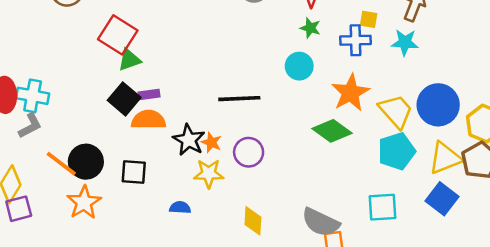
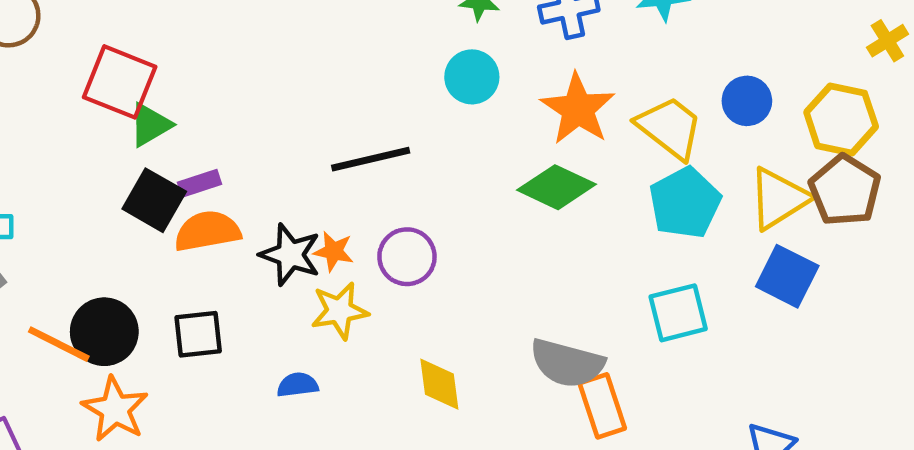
blue circle: (438, 105) -> (747, 101), size x0.6

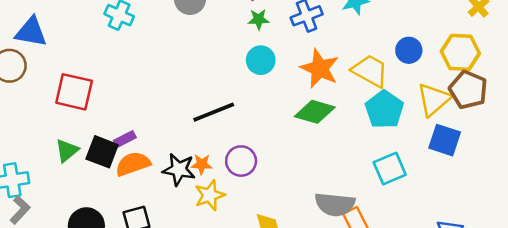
green triangle: (150, 125) -> (67, 151), moved

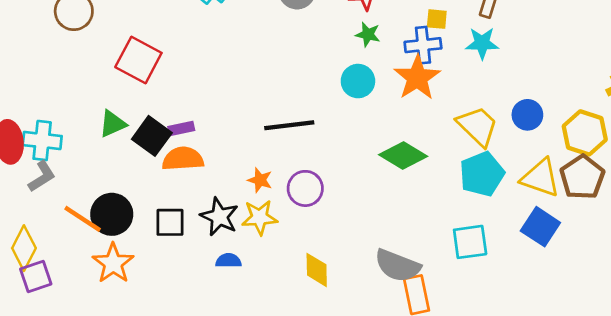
orange star: (320, 68) -> (417, 78), moved
yellow triangle: (434, 100) -> (541, 178), turned 45
black star: (179, 169) -> (219, 217), moved

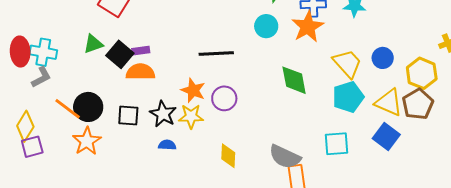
green diamond: (403, 155) -> (294, 80), turned 44
orange star: (260, 180) -> (193, 90), size x1.4

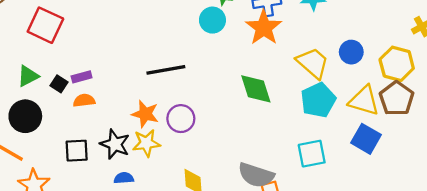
cyan circle: (266, 26) -> (212, 20), moved
black square: (120, 54) -> (59, 84), size x0.6
orange semicircle: (140, 72) -> (84, 100), size x0.7
black circle: (88, 107) -> (25, 116), moved

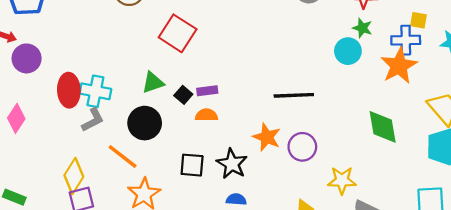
yellow star: (146, 143) -> (342, 180), moved

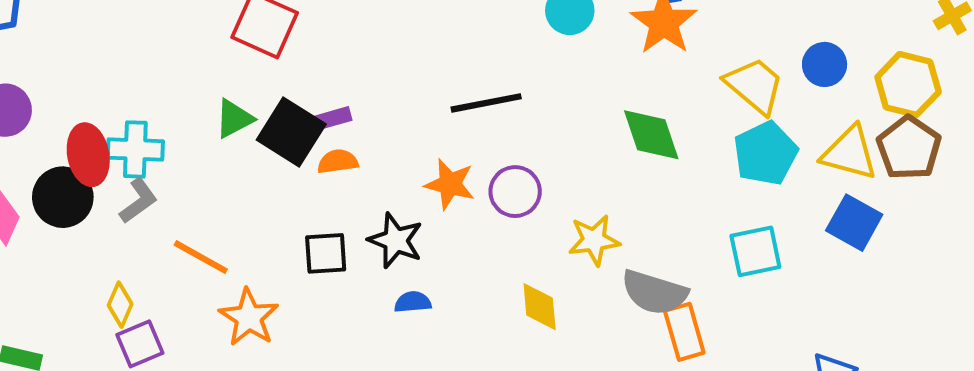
black square: (183, 95) -> (291, 132), size x2.0
black circle: (145, 123) -> (63, 197), moved
yellow diamond: (74, 176) -> (120, 305), size x0.7

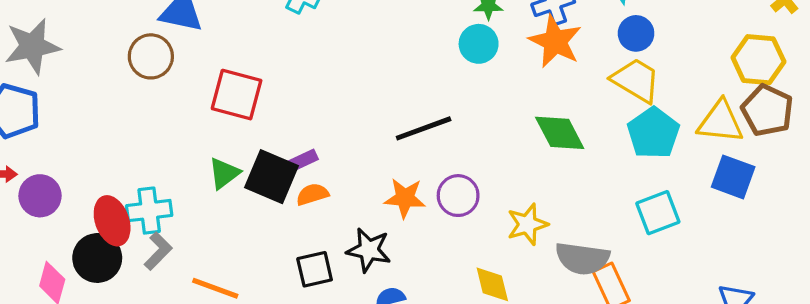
blue circle: (825, 64) -> (636, 33), moved

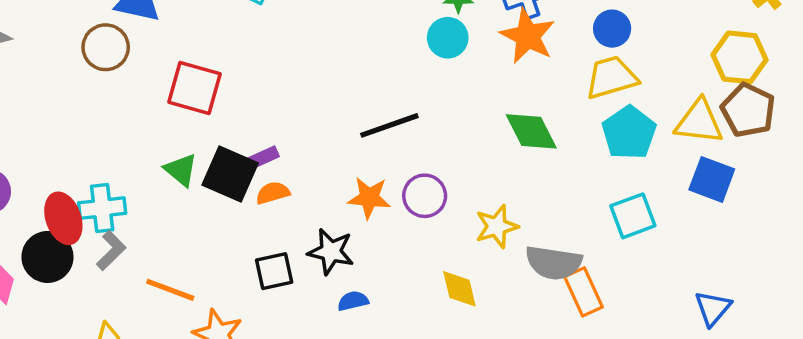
yellow trapezoid: (636, 80) -> (611, 77), turned -48
green triangle: (224, 173) -> (181, 170), turned -44

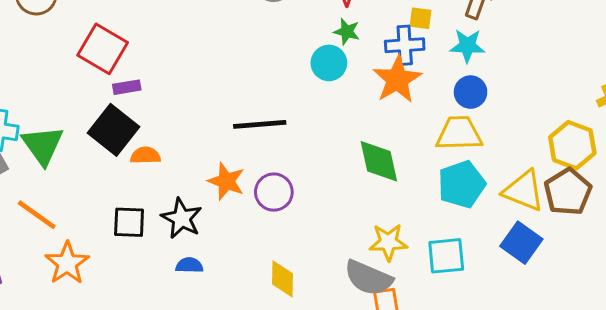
purple rectangle: (263, 158) -> (127, 87), moved
green triangle: (181, 170) -> (43, 145), moved, size x1.4
yellow star: (497, 227) -> (388, 242), moved

